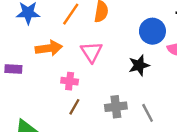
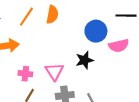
pink triangle: (91, 52) -> (54, 72), moved

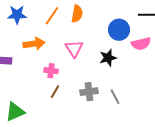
pink triangle: (54, 72) -> (74, 49), moved

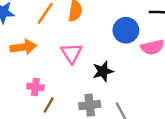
black star: (108, 58) -> (103, 71), moved
pink cross: (51, 71) -> (35, 87), moved

